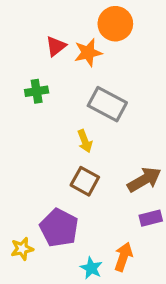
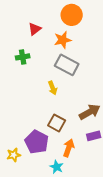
orange star: (88, 53) -> (63, 40), moved
brown square: (85, 181) -> (57, 123), moved
orange arrow: (123, 257) -> (69, 148), moved

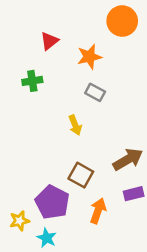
orange circle: (72, 15) -> (122, 21), moved
gray rectangle: (67, 65) -> (95, 92), size x0.6
cyan star: (57, 167) -> (47, 238), moved

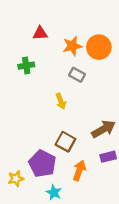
orange circle: (122, 21) -> (99, 47), moved
red triangle: (49, 41) -> (40, 33), turned 35
cyan star: (47, 238) -> (54, 192), moved

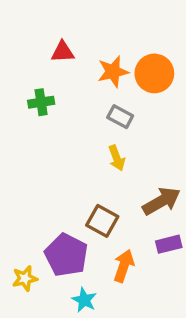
yellow arrow: (61, 101) -> (117, 158), moved

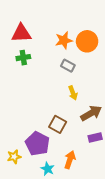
red triangle: (63, 52) -> (21, 33), moved, size x1.5
yellow arrow: (117, 158) -> (73, 93), moved
orange arrow: (124, 266) -> (70, 160), moved

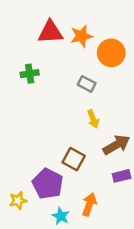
red triangle: (21, 33) -> (50, 32), moved
orange star: (64, 40) -> (81, 36), moved

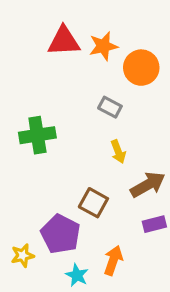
green cross: (30, 74) -> (37, 135), moved, size x1.5

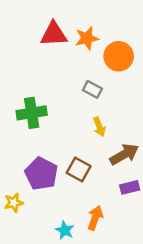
purple pentagon: (60, 234) -> (41, 174), moved
yellow star: (23, 255) -> (14, 203), moved

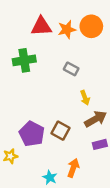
orange circle: (119, 56) -> (91, 26), moved
green cross: (32, 113) -> (24, 60), moved
yellow arrow: (99, 127) -> (85, 98), moved

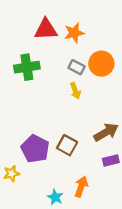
orange circle: (91, 26) -> (101, 64), moved
gray rectangle: (71, 69) -> (77, 67), moved
yellow arrow: (85, 98) -> (75, 91), moved

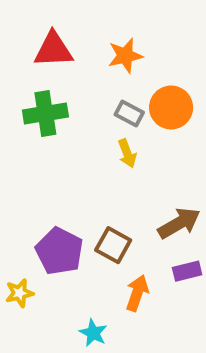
red triangle: (46, 29) -> (53, 50), moved
orange arrow: (81, 187) -> (137, 293), moved

